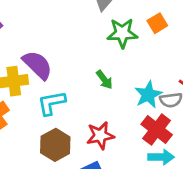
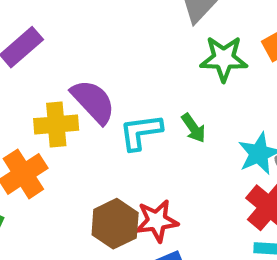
cyan L-shape: (52, 103) -> (141, 132), moved
red star: (100, 135) -> (157, 221), moved

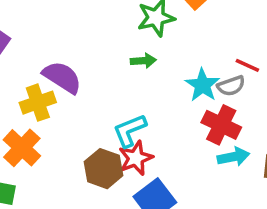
green arrow: (193, 128) -> (143, 61), moved, turned -45
cyan L-shape: (141, 132) -> (130, 131), moved

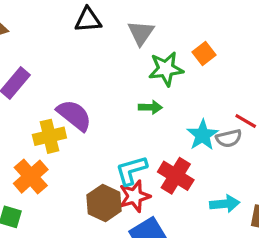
red cross: (221, 125) -> (176, 176), moved

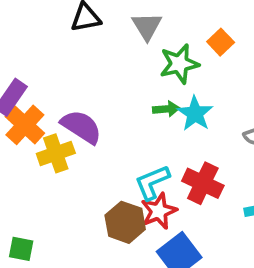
cyan star: (203, 135) -> (195, 114), moved
orange cross: (31, 177) -> (25, 125), moved

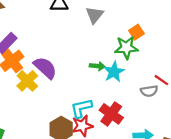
green star: (179, 64) -> (126, 48), moved
yellow cross: (56, 153) -> (27, 81), turned -35

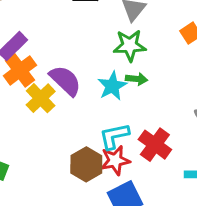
green star: (126, 48) -> (130, 45), moved
cyan star: (114, 72) -> (112, 86), moved

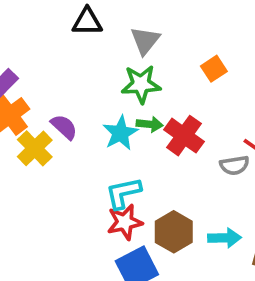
purple semicircle: (65, 80) -> (64, 127), size x0.7
red cross: (155, 145) -> (184, 136), moved
brown hexagon: (86, 164) -> (174, 232), moved

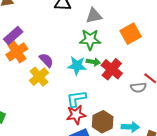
gray triangle: (145, 41) -> (94, 16), turned 36
orange square: (214, 69) -> (131, 34), size x1.5
cyan star: (120, 133) -> (77, 66), turned 30
yellow cross: (35, 148) -> (39, 77), moved

